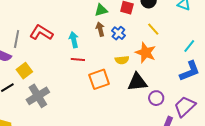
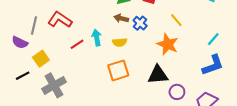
brown arrow: (100, 29) -> (121, 18), turned -64
cyan arrow: (74, 40) -> (97, 38), moved
red line: (78, 60) -> (77, 44), moved, turned -40
yellow semicircle: (122, 60) -> (120, 42), moved

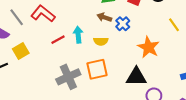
yellow line: (176, 20) -> (174, 25), moved
gray line: (34, 26) -> (17, 17), turned -54
gray cross: (54, 85) -> (68, 77), moved

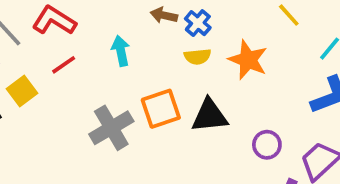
red line: (58, 40) -> (64, 65), moved
yellow semicircle: (101, 41) -> (198, 57), moved
black triangle: (136, 77) -> (210, 116), moved

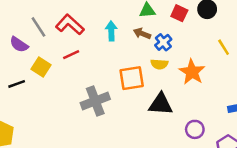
cyan arrow: (121, 51) -> (111, 31), moved
yellow square: (22, 91) -> (41, 67), turned -30
orange square: (161, 109) -> (132, 78), moved

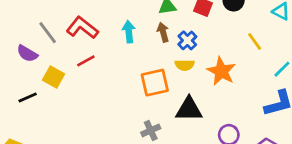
brown arrow: (142, 33) -> (163, 32), turned 56
gray cross: (95, 101) -> (151, 130), moved, size x0.6

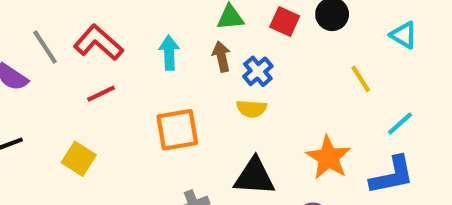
orange star: (221, 71) -> (328, 158), moved
yellow square: (53, 77) -> (79, 159), moved
orange square: (155, 83) -> (177, 130), moved

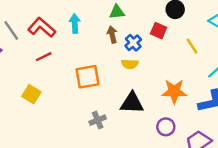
red square: (285, 21) -> (159, 31), moved
cyan arrow: (169, 53) -> (75, 24), moved
orange star: (328, 158) -> (174, 91), turned -30

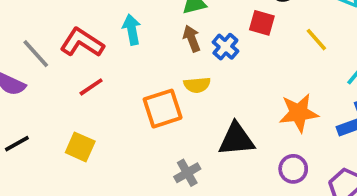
yellow semicircle: (130, 64) -> (197, 85), moved

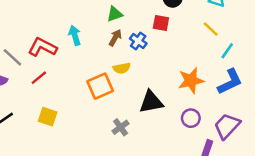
brown arrow: (192, 39) -> (115, 38), turned 56
yellow line: (316, 40) -> (211, 29), moved
red line: (91, 87) -> (39, 78), moved

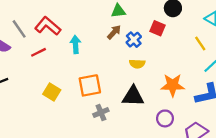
cyan arrow: (75, 35) -> (75, 44), moved
yellow semicircle: (122, 68) -> (137, 64), moved
orange square: (100, 86) -> (90, 85), moved
yellow square: (48, 117) -> (52, 92), moved

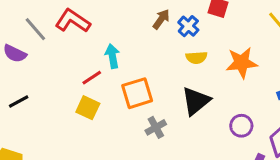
cyan arrow: (75, 44) -> (112, 56), moved
red line: (38, 52) -> (92, 78), moved
orange star: (173, 85) -> (242, 63), moved
black triangle: (133, 96) -> (196, 101), turned -35

